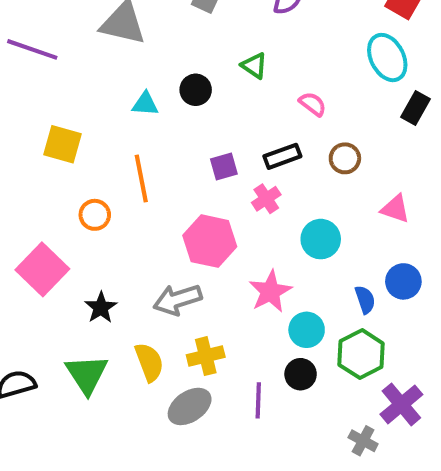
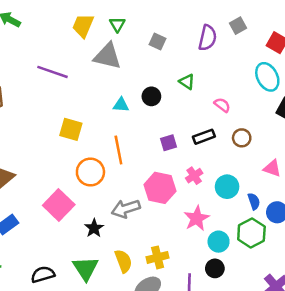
pink cross: (266, 199) -> (194, 176), moved
orange circle: (95, 215) -> (90, 172), size x1.5
gray arrow: (177, 300) -> (126, 209), moved
blue semicircle: (365, 300) -> (254, 201), moved
green hexagon: (361, 354) -> (251, 233), moved

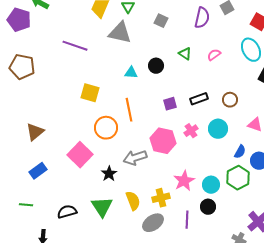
pink semicircle: (222, 105) -> (214, 55), moved, turned -72
cyan circle: (227, 187) -> (218, 129), moved
blue semicircle: (254, 201) -> (240, 152), turned 48
pink star: (197, 218) -> (184, 181), moved

